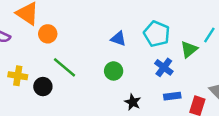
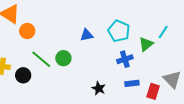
blue triangle: (118, 39) -> (87, 35), turned -32
blue cross: (164, 67) -> (125, 59), turned 35
green circle: (114, 71) -> (63, 58), moved

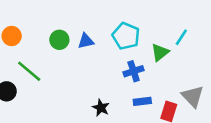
green circle: (63, 58) -> (59, 40), moved

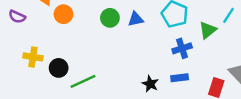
green line: (29, 71) -> (83, 81), moved, turned -65
blue rectangle: (142, 101) -> (180, 78), moved

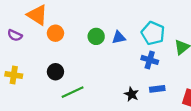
blue cross: (182, 48) -> (150, 60), moved, turned 35
yellow cross: (33, 57) -> (14, 75), moved
black circle: (59, 68) -> (55, 72), moved

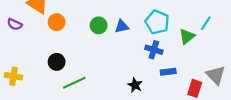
yellow cross: (14, 75) -> (13, 76), moved
blue rectangle: (157, 89) -> (168, 72), moved

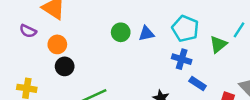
orange circle: (57, 22) -> (57, 44), moved
black circle: (57, 62) -> (65, 66), moved
blue rectangle: (168, 72) -> (198, 83), turned 40

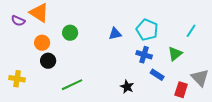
purple semicircle: (28, 31) -> (18, 21), moved
green circle: (121, 32) -> (70, 33), moved
green triangle: (218, 44) -> (175, 54), moved

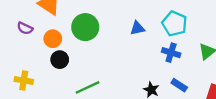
purple semicircle: (18, 21) -> (25, 28), moved
green circle: (70, 33) -> (85, 27), size x1.5
blue rectangle: (157, 75) -> (179, 85), moved

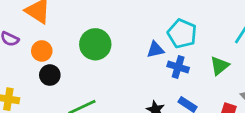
green circle: (85, 27) -> (95, 44), moved
blue triangle: (137, 28) -> (155, 50), moved

